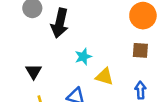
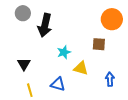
brown square: (140, 50) -> (99, 44), moved

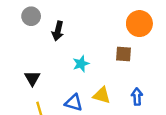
black arrow: (45, 25) -> (58, 31), size x0.7
yellow triangle: (81, 68) -> (102, 95), moved

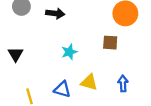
black arrow: (58, 31) -> (55, 13), moved, turned -96
black triangle: (32, 78) -> (16, 54), moved

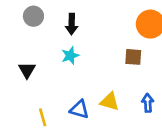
black arrow: (55, 13) -> (72, 24), turned 84
cyan star: (69, 52) -> (70, 56), moved

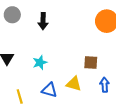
cyan star: (70, 56) -> (40, 63), moved
brown square: (133, 57) -> (91, 63), moved

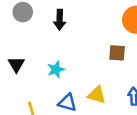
brown square: (91, 63) -> (117, 53), moved

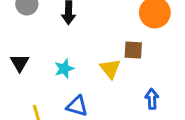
yellow triangle: (97, 95) -> (110, 69), moved, turned 36

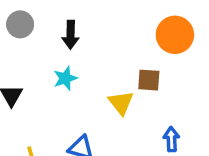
cyan star: (64, 69) -> (65, 78), moved

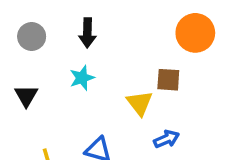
gray circle: (20, 24) -> (32, 36), moved
blue arrow: (171, 139) -> (167, 139), moved, turned 70

